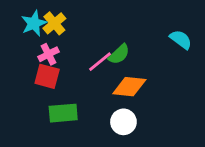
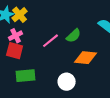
green semicircle: (119, 54) -> (74, 36), moved
orange diamond: (129, 87) -> (86, 58), moved

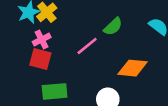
green semicircle: (74, 36) -> (113, 27), moved

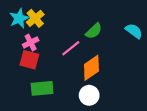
orange diamond: (132, 68) -> (91, 68), moved, turned -40

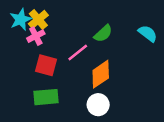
pink cross: (31, 42) -> (36, 36), moved
red square: (29, 60) -> (46, 65), moved

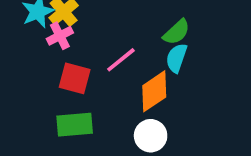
green semicircle: (103, 33) -> (177, 32), moved
cyan semicircle: (148, 33) -> (177, 58), moved, turned -108

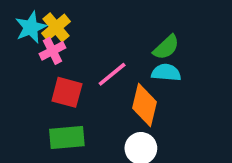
cyan semicircle: (177, 58) -> (166, 72), turned 76
orange diamond: (154, 91) -> (144, 105), turned -42

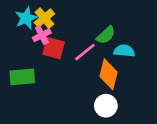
green semicircle: (166, 47) -> (106, 35), moved
red square: (67, 92) -> (54, 48), moved
green rectangle: (67, 137) -> (22, 77), moved

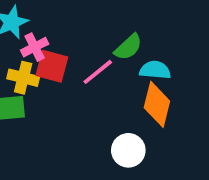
yellow cross: (44, 18) -> (23, 78), moved, turned -36
orange diamond: (108, 74) -> (157, 104), moved

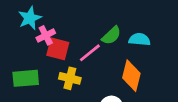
cyan semicircle: (155, 70) -> (139, 39), moved
yellow cross: (23, 78) -> (70, 78), moved

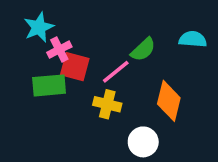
cyan semicircle: (139, 39) -> (193, 39), moved
green rectangle: (26, 78) -> (49, 85), moved
yellow cross: (70, 78) -> (107, 104), moved

